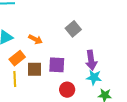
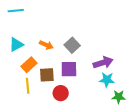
gray square: (73, 29) -> (72, 45), moved
purple arrow: (91, 60) -> (103, 63), turned -96
red circle: (67, 90) -> (61, 93), moved

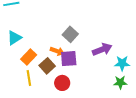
orange arrow: (46, 45) -> (57, 51), moved
brown square: (47, 75) -> (47, 66), turned -35
cyan star: (107, 80) -> (122, 63), moved

